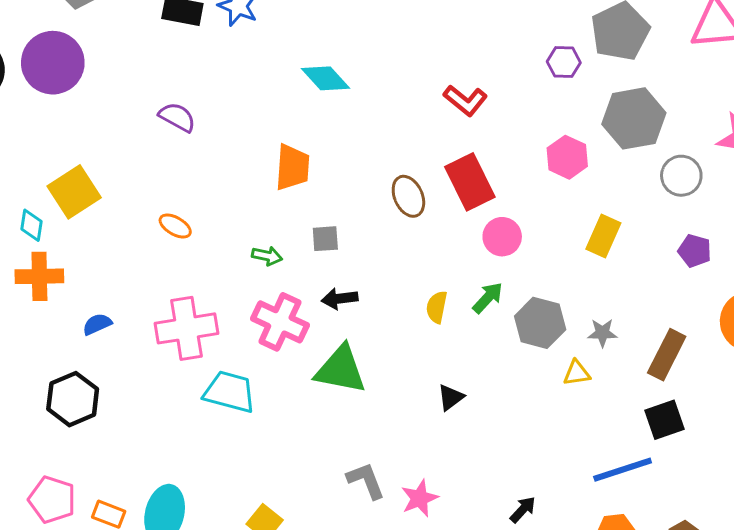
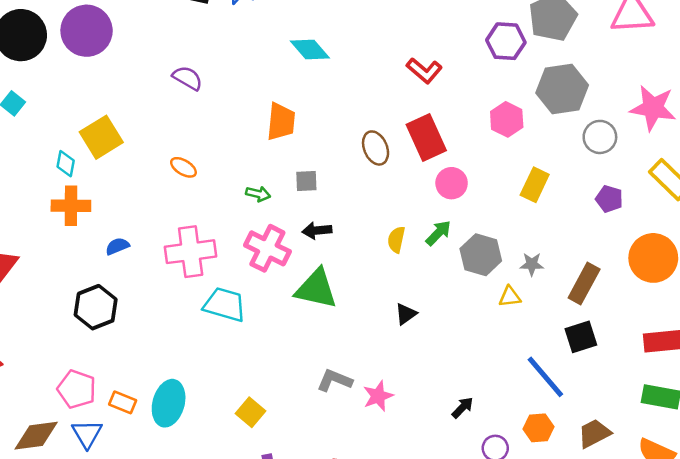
purple hexagon: (564, 62) -> (506, 41), size x1.4
blue line: (623, 470) -> (545, 377), turned 66
gray L-shape: (366, 481) -> (335, 380), turned -48

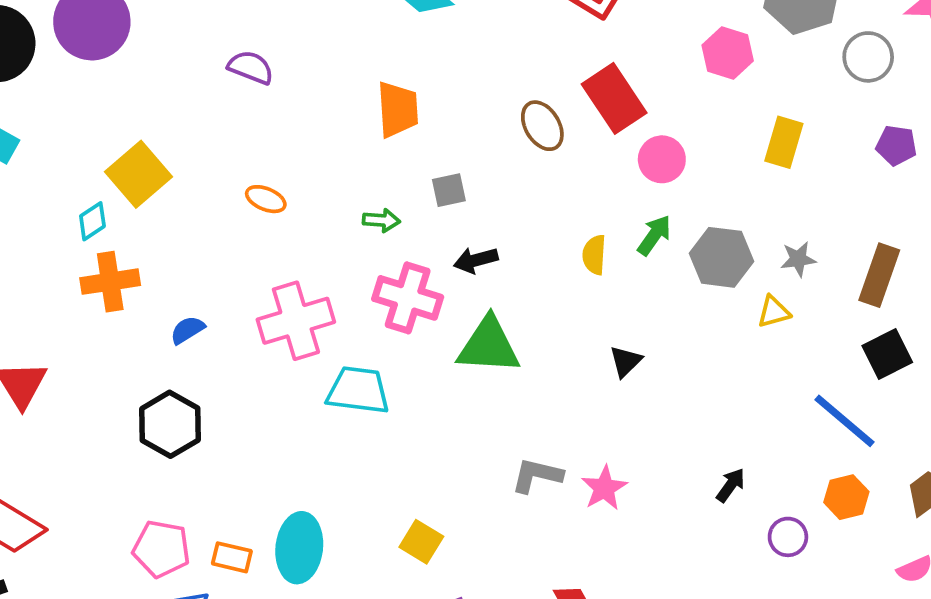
cyan diamond: (66, 164) -> (92, 221), turned 55

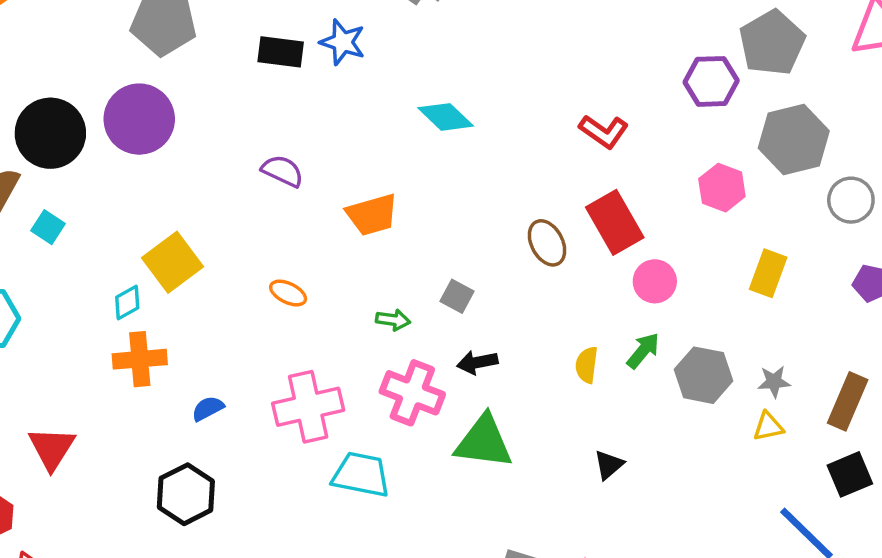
orange trapezoid: (398, 109) -> (372, 215), moved, turned 74
gray square: (449, 190) -> (457, 296), turned 36
yellow triangle: (774, 312) -> (768, 426), moved

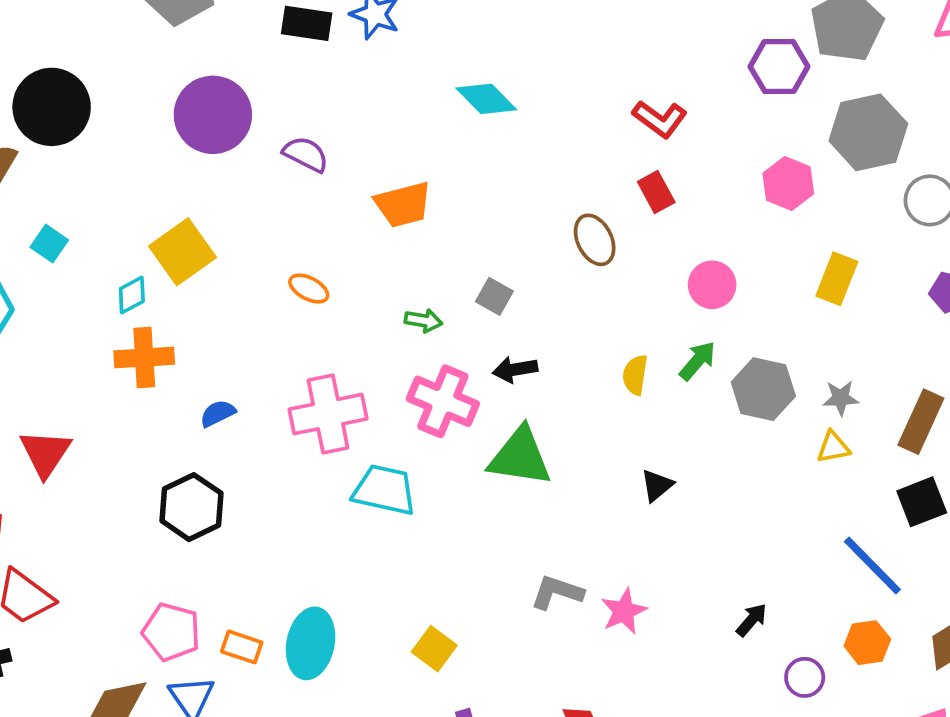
purple circle: (139, 119) -> (213, 115), moved
red rectangle: (615, 222) -> (656, 192), moved, size x0.6
cyan square: (48, 227) -> (49, 244), moved

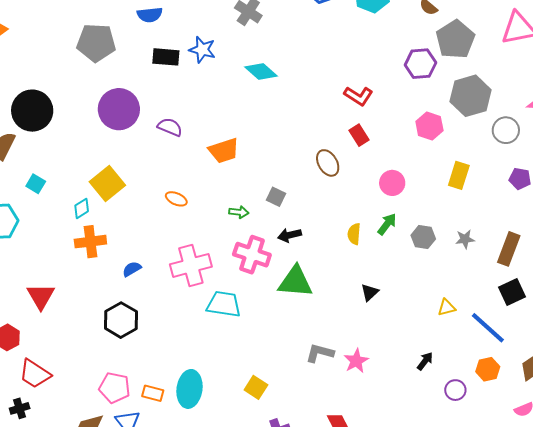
cyan diamond: (486, 99) -> (261, 72), moved
gray hexagon: (763, 389) -> (423, 237), size x0.7
yellow triangle: (833, 447) -> (447, 307), moved

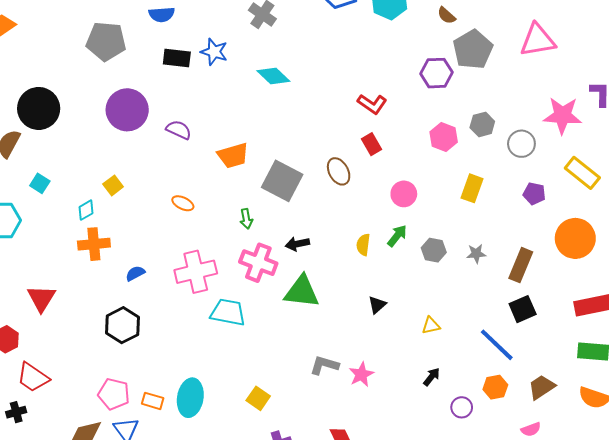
gray hexagon: (471, 96) -> (482, 124), moved, size x0.6
yellow square: (107, 184) -> (113, 185), size x0.6
gray square: (276, 197) -> (282, 181), moved, size x2.0
green arrow: (239, 212) -> (246, 219), turned 72
yellow triangle: (447, 307) -> (431, 326), moved

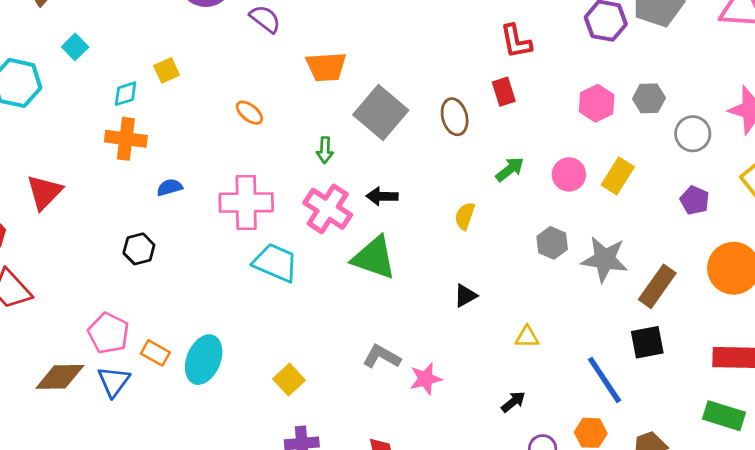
red L-shape: (372, 104) -> (516, 41), turned 32
pink circle: (404, 194) -> (569, 174), moved
green arrow: (397, 236) -> (510, 169), moved
gray star: (476, 254) -> (605, 259), size x1.8
black hexagon: (123, 325) -> (139, 249), size x0.7

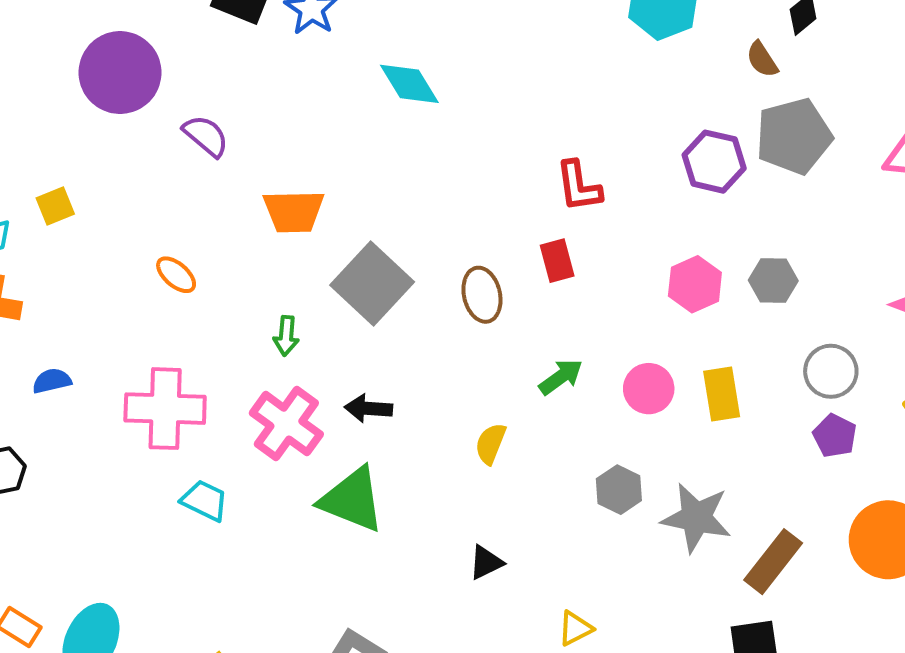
gray circle: (693, 134) -> (831, 371), moved
yellow rectangle: (618, 176) -> (722, 394), turned -44
cyan trapezoid: (275, 263) -> (205, 500), size x0.7
yellow triangle: (527, 337) -> (575, 628), turned -30

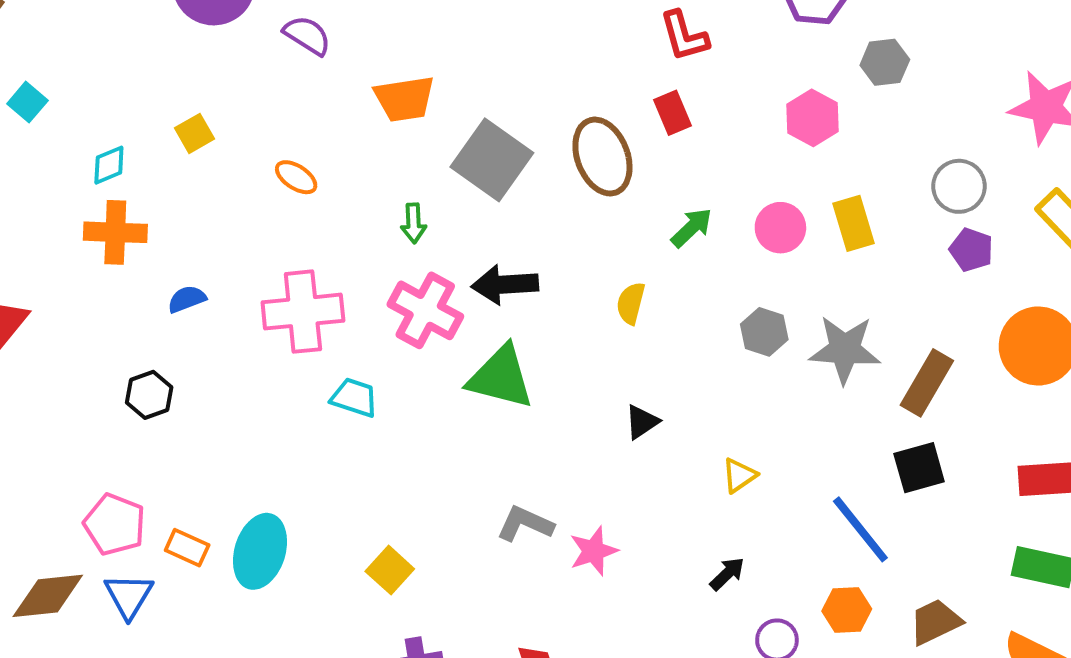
yellow square: (55, 206) -> (194, 133), moved
gray hexagon: (773, 281) -> (885, 62), moved
brown ellipse: (482, 295) -> (602, 157), size x1.4
black arrow: (368, 409) -> (505, 285), size x1.4

